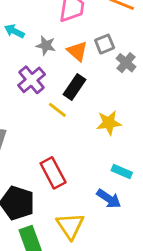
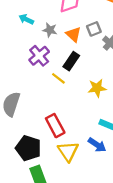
yellow triangle: (70, 226) -> (68, 151), moved

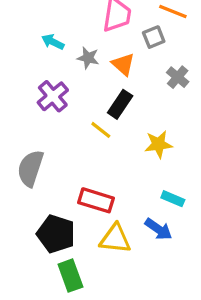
gray square: (94, 29) -> (154, 37), moved
purple cross: (39, 56) -> (53, 96), moved
red rectangle: (55, 126) -> (96, 200), turned -45
yellow triangle: (68, 151) -> (115, 239), turned -50

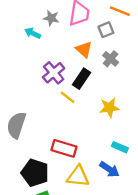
gray star: (88, 58) -> (51, 18), moved
gray cross: (178, 77) -> (111, 59), moved
purple cross: (53, 96) -> (54, 73), moved

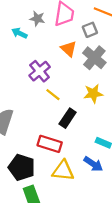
gray cross: (111, 59) -> (94, 58), size x1.5
black rectangle: (81, 79) -> (68, 118), moved
yellow star: (109, 108) -> (93, 94), moved

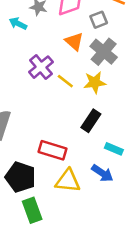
yellow star: (93, 94) -> (95, 82), moved
yellow line: (53, 95) -> (65, 81), moved
black rectangle: (68, 118) -> (91, 121), moved

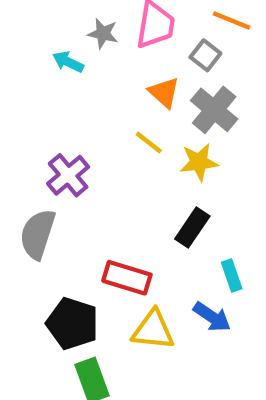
gray square: (99, 20) -> (205, 55), turned -30
purple cross: (41, 67) -> (68, 175), moved
yellow line: (65, 81) -> (149, 143), moved
cyan rectangle: (114, 149) -> (232, 276), turned 48

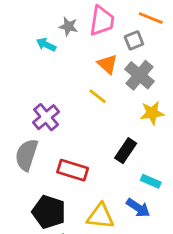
gray square: (205, 55) -> (134, 40), turned 30
yellow star: (199, 162) -> (152, 113), moved
cyan rectangle: (232, 276) -> (151, 181), turned -48
red rectangle: (127, 278) -> (73, 170), moved

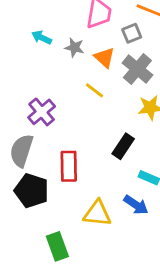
gray star: (68, 26) -> (74, 48), moved
red rectangle: (73, 170) -> (69, 166), turned 72
black pentagon: (49, 212) -> (32, 191), moved

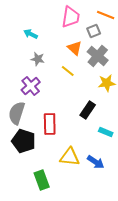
gray star: (74, 48) -> (38, 59), moved
blue arrow: (136, 205) -> (96, 162), moved

